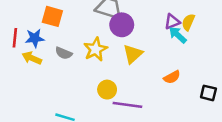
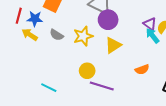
purple triangle: (172, 22) -> (150, 24), turned 48

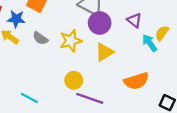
purple triangle: (150, 24) -> (134, 20), moved
orange semicircle: (142, 69) -> (136, 81), size x1.5

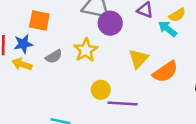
yellow semicircle: (162, 33) -> (177, 15), turned -140
gray semicircle: (40, 38) -> (54, 57), turned -49
yellow triangle: (104, 52) -> (138, 59), moved

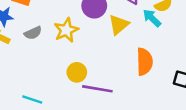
yellow triangle: (138, 59) -> (119, 25), moved
orange semicircle: (165, 72) -> (145, 62), turned -64

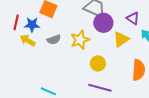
yellow circle: (77, 72) -> (98, 63), moved

